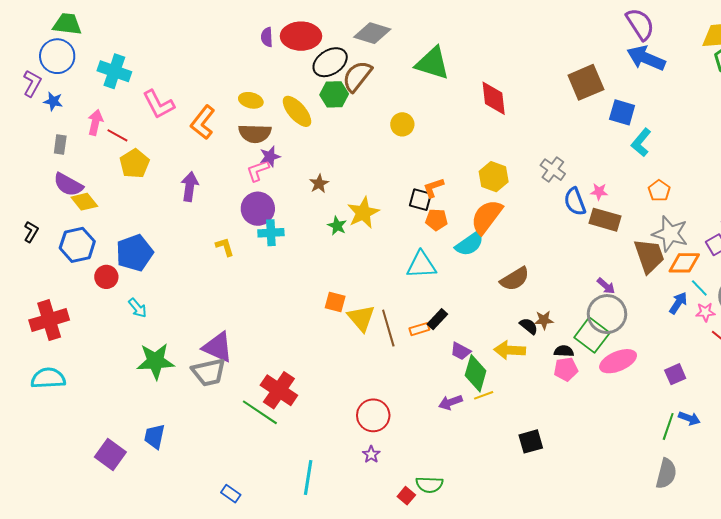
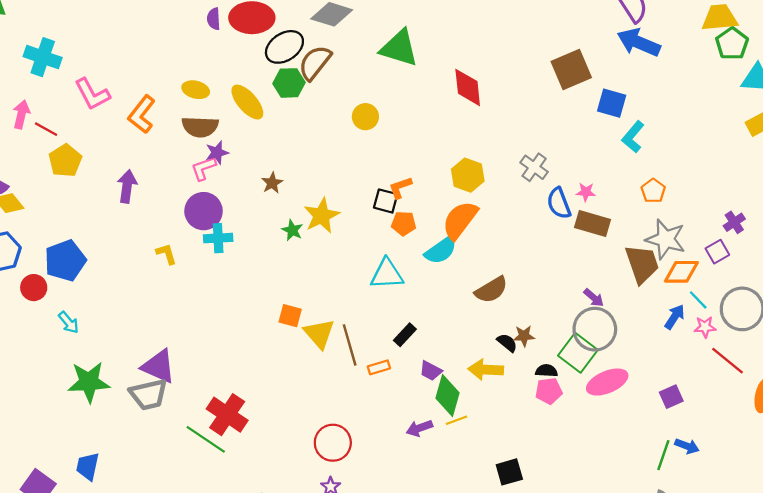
orange rectangle: (419, 329) -> (379, 367), moved

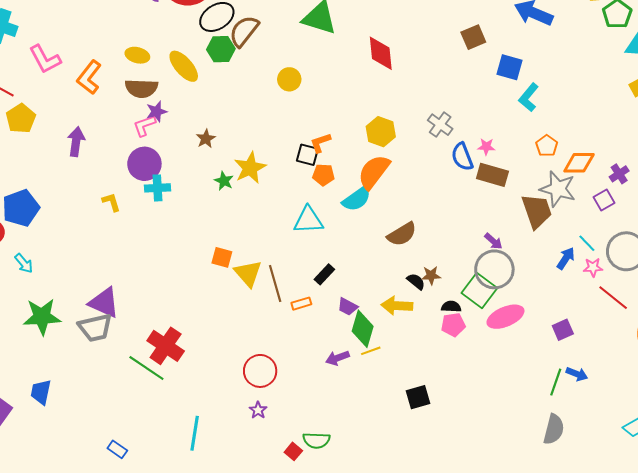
brown square: (571, 69) -> (473, 37), size x0.7
orange diamond: (681, 272) -> (579, 163), moved

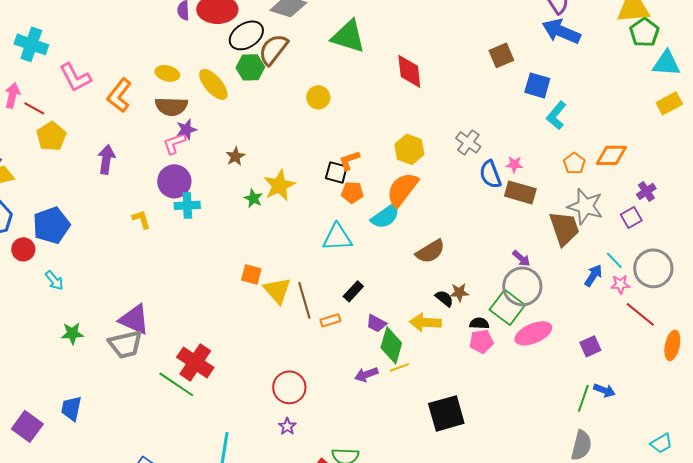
orange diamond: (579, 163) -> (611, 155), moved
green star: (42, 317) -> (72, 333), size x0.6
black square: (418, 397) -> (446, 413), size x1.5

